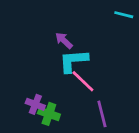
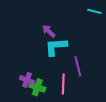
pink line: (83, 81) -> (63, 84), moved, turned 48
purple line: (102, 114) -> (78, 66), moved

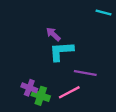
purple line: (78, 66) -> (85, 73), turned -66
pink line: (63, 84) -> (69, 92), turned 60

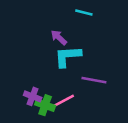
cyan line: (103, 12) -> (84, 12), moved
pink line: (69, 92) -> (63, 101), moved

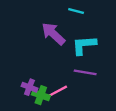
purple arrow: (59, 38) -> (53, 34), size x1.6
cyan L-shape: (68, 56) -> (84, 45), moved

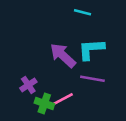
purple arrow: (53, 34) -> (63, 55), moved
purple cross: (29, 87) -> (28, 85), moved, turned 35

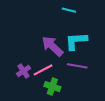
pink line: (62, 100) -> (43, 70), moved
green cross: (44, 103) -> (52, 87), moved

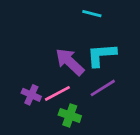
purple line: (77, 66) -> (103, 88), turned -42
purple cross: (23, 71) -> (31, 95), turned -32

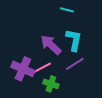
cyan L-shape: (101, 55) -> (74, 40), turned 105
purple cross: (31, 95) -> (23, 69), size x1.6

